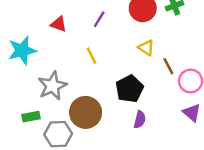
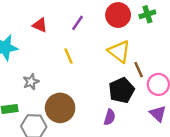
yellow triangle: (146, 48) -> (119, 51), size x1.5
gray star: (52, 86) -> (31, 82), size x0.6
black pentagon: (129, 89) -> (121, 90), moved

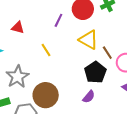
purple line: (77, 23) -> (58, 20), moved
gray star: (31, 82) -> (17, 77), size x1.6
purple semicircle: (110, 117) -> (89, 97), turned 32

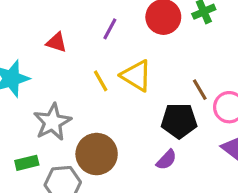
purple line: (58, 20) -> (110, 29), moved
yellow triangle: (89, 40) -> (136, 76), moved
black pentagon: (95, 72) -> (179, 121), turned 30

